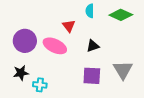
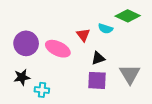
cyan semicircle: (90, 11) -> (105, 29), moved, turned -72
red triangle: (69, 26) -> (83, 35), moved
black triangle: (93, 46) -> (98, 58), moved

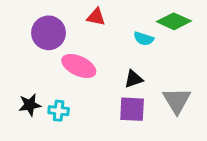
red triangle: (83, 35) -> (96, 17), moved, turned -40
purple circle: (26, 43) -> (49, 33), moved
cyan cross: (42, 90) -> (59, 111), moved

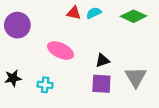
purple circle: (49, 33) -> (17, 25), moved
cyan semicircle: (144, 39) -> (94, 13), moved, turned 136
black star: (30, 105) -> (13, 78), moved

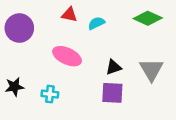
red triangle: (74, 13) -> (69, 15), moved
cyan semicircle: (94, 13) -> (96, 23), moved
gray triangle: (136, 77) -> (151, 70), moved

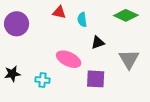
cyan semicircle: (96, 23) -> (82, 20), turned -72
pink ellipse: (67, 56) -> (69, 59), moved
black triangle: (113, 67) -> (98, 43), moved

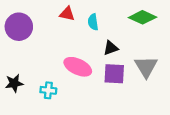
purple square: (96, 79) -> (114, 74), moved

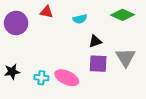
red triangle: (67, 14) -> (46, 12), moved
cyan semicircle: (93, 22) -> (80, 19), turned -96
pink ellipse: (78, 67) -> (67, 78), moved

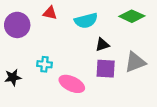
cyan semicircle: (80, 19) -> (86, 21), size x1.5
gray triangle: (126, 57) -> (135, 62), turned 40
cyan cross: (41, 78) -> (44, 64), moved

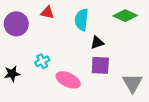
cyan semicircle: (86, 21) -> (82, 20), turned 110
gray triangle: (135, 62) -> (132, 83), moved, turned -40
cyan cross: (44, 64) -> (42, 61), turned -32

